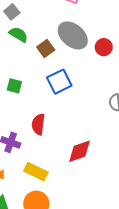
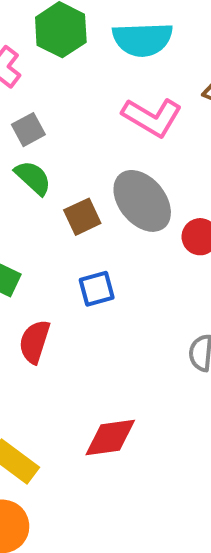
blue square: (59, 82) -> (97, 289), size x0.7
red semicircle: (38, 124) -> (34, 342), moved

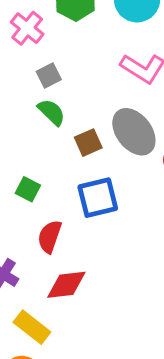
blue square: (97, 289) -> (98, 198), size x1.5
red diamond: (110, 438) -> (66, 285), moved

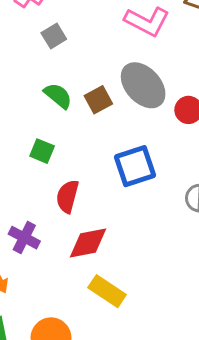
green semicircle: (51, 112) -> (58, 96), moved
blue square: (98, 198) -> (135, 166), moved
yellow rectangle: (32, 327) -> (107, 291), moved

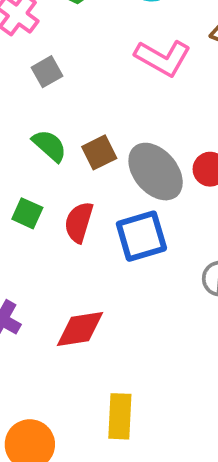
gray ellipse: (143, 85) -> (156, 172), moved
red semicircle: (67, 196) -> (79, 222), moved
yellow rectangle: (107, 291) -> (120, 416), moved, turned 57

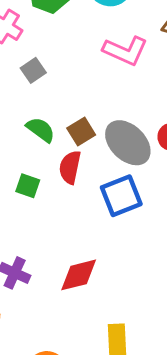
red semicircle: (79, 222) -> (70, 167), moved

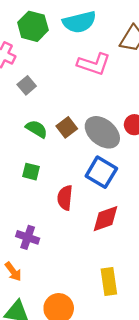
red semicircle: (70, 167) -> (65, 198), moved
blue square: (121, 196) -> (101, 172), turned -32
red diamond: (79, 275) -> (106, 219), moved

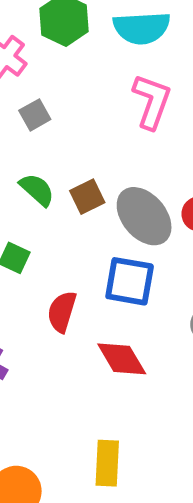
pink L-shape: (94, 64) -> (152, 101), turned -100
blue square: (101, 172) -> (130, 281), turned -32
red diamond: (106, 219) -> (122, 359), turned 68

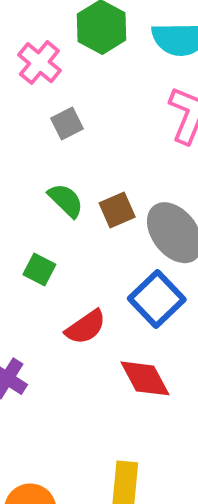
blue square: (130, 281) -> (157, 299), turned 34
red semicircle: (62, 312) -> (86, 327), turned -144

